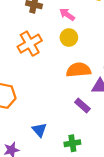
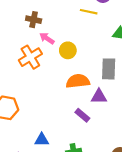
pink arrow: (67, 15) -> (47, 38), moved
blue triangle: (39, 130) -> (42, 140), turned -48

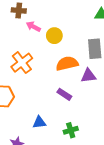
orange cross: (30, 57) -> (22, 63), moved
purple rectangle: (82, 115) -> (64, 94), moved

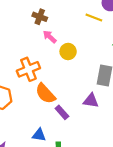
orange semicircle: (67, 64) -> (45, 94), moved, turned -135
blue triangle: (39, 122) -> (39, 135), moved

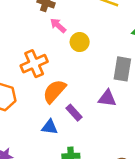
orange semicircle: (45, 94) -> (54, 91), turned 85
blue triangle: (39, 135) -> (50, 127), moved

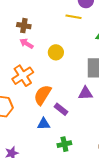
pink arrow: (58, 25) -> (27, 43), moved

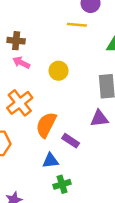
green cross: (64, 144) -> (62, 184), moved

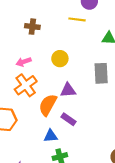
brown cross: (16, 41) -> (32, 27), moved
pink arrow: (21, 63) -> (24, 62), moved, turned -48
purple triangle: (99, 118) -> (68, 90), moved

